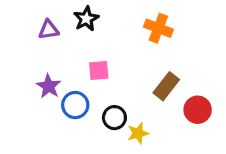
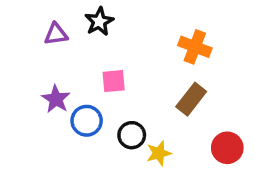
orange cross: (158, 28) -> (195, 47), moved
red circle: (198, 110) -> (227, 148), moved

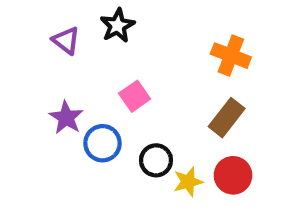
purple triangle: (56, 34) -> (66, 41), turned 45
pink square: (114, 81) -> (135, 96), turned -30
red circle: (227, 148) -> (233, 175), moved

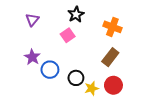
black star: (117, 26) -> (76, 14), moved
purple triangle: (66, 41) -> (32, 20), turned 32
pink square: (135, 96) -> (68, 35), moved

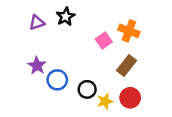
black star: (76, 14) -> (66, 17), moved
purple triangle: (32, 20) -> (37, 23), turned 32
pink square: (68, 35) -> (104, 40), moved

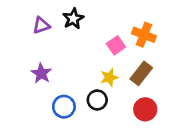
blue circle: (57, 80) -> (64, 107), moved
yellow star: (105, 101) -> (109, 77), moved

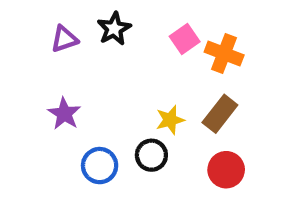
pink square: (116, 45) -> (185, 39), moved

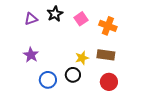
pink square: (185, 39) -> (81, 19), moved
brown rectangle: (220, 114) -> (106, 55), turned 60

